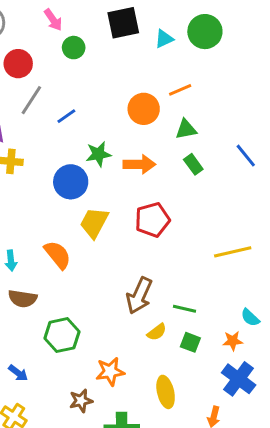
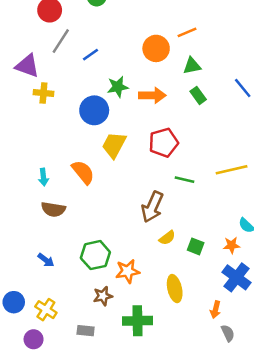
green line: (185, 309) -> (185, 180), moved
green hexagon: (62, 335) -> (95, 255), moved
blue arrow: (18, 373) -> (46, 260), moved

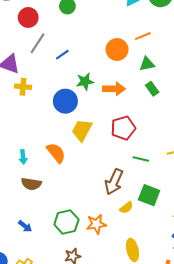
green square: (196, 246) -> (149, 195), moved, size x1.5
orange star: (128, 271) -> (96, 224), moved

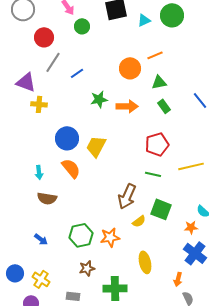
blue circle: (65, 101) -> (67, 138), moved
red pentagon: (123, 128) -> (157, 144), moved

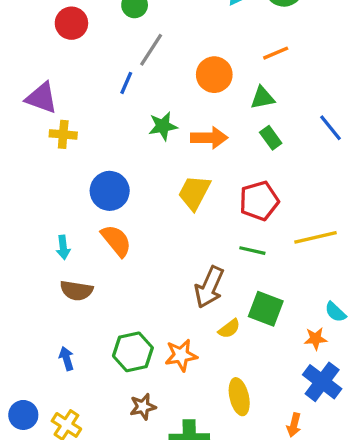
orange line: (155, 55) -> (276, 53), moved
gray line: (53, 62) -> (151, 50), moved
blue line: (77, 73) -> (126, 83), turned -32
yellow trapezoid: (96, 146) -> (194, 193), moved
blue arrow: (41, 239) -> (66, 359), turned -144

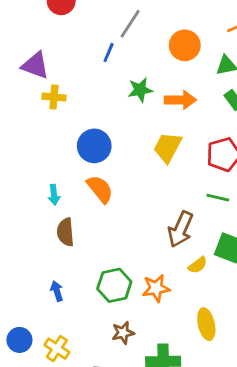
brown semicircle: (76, 290) -> (65, 232), turned 76

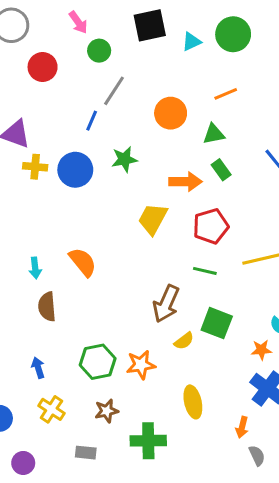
orange arrow: (180, 100) -> (185, 182), moved
blue circle: (94, 146) -> (75, 170), moved
yellow cross: (57, 349) -> (51, 409), moved

